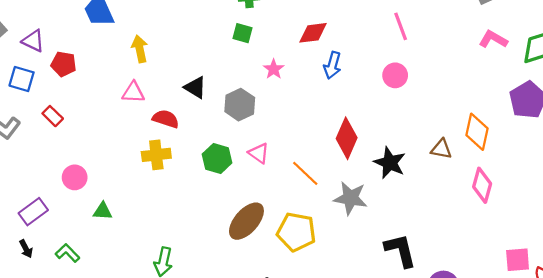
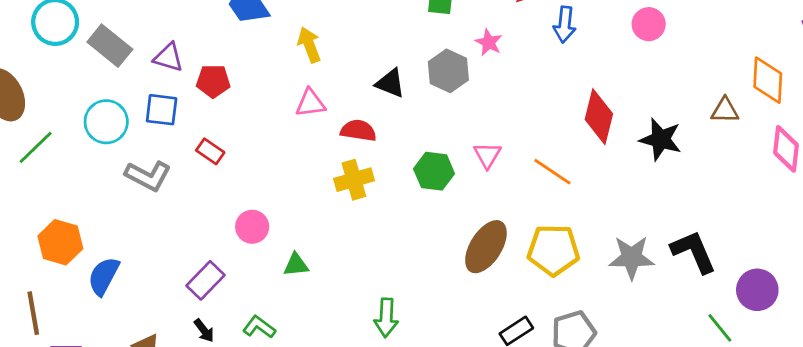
gray hexagon: (240, 105) -> (448, 71), moved
pink triangle: (259, 153) -> (487, 155), turned 35
gray star: (351, 198) -> (632, 258), moved

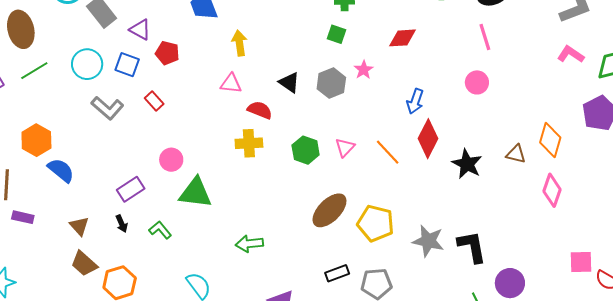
blue arrow: (565, 25) -> (415, 101), moved
orange line: (552, 172) -> (388, 152), moved
green triangle: (296, 265) -> (195, 193), size x1.8
blue semicircle: (104, 276) -> (61, 170), turned 88
green arrow: (386, 318) -> (249, 244), turned 68

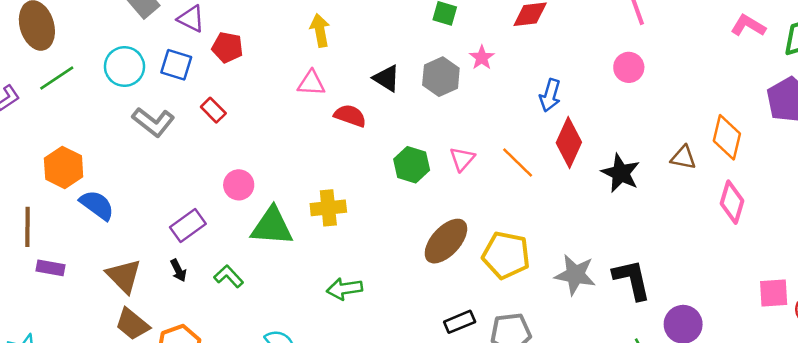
yellow cross: (249, 143) -> (328, 208), moved
brown triangle: (79, 226) -> (124, 276), size x1.4

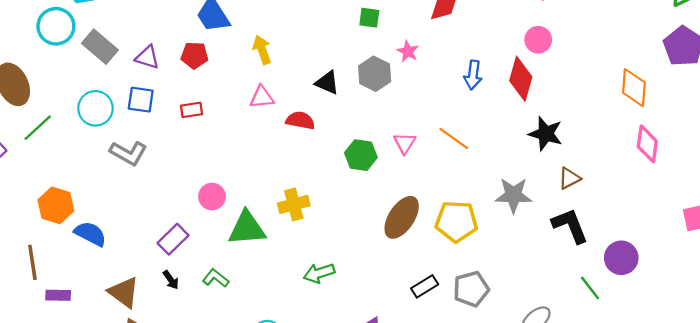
red pentagon: (227, 47) -> (195, 55), moved
red rectangle: (213, 110) -> (192, 110), moved, turned -45
red diamond: (569, 143) -> (521, 79), moved
brown triangle: (683, 157) -> (569, 178), moved, turned -30
gray star: (575, 275) -> (513, 195), moved

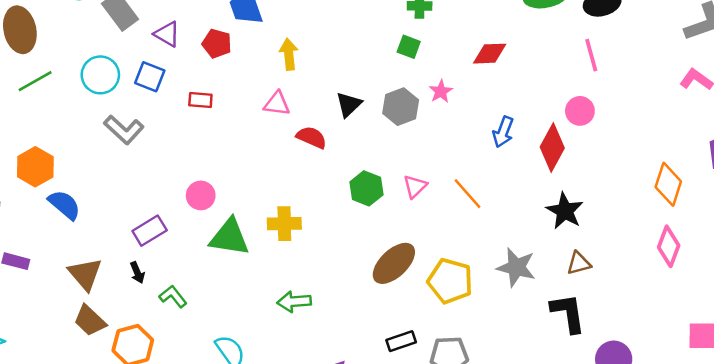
black triangle: (327, 83) -> (349, 104), turned 40
green L-shape: (216, 278) -> (173, 297), moved

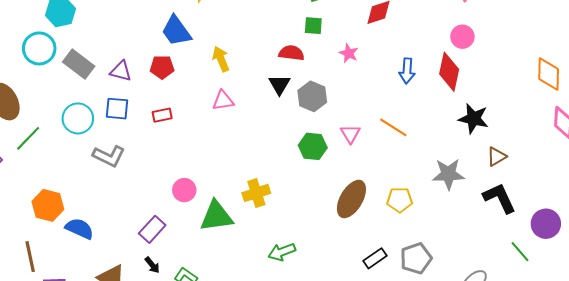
gray hexagon: (401, 107) -> (312, 96), moved
red semicircle: (312, 137) -> (291, 53), moved
yellow pentagon: (450, 281) -> (400, 200), size x0.7

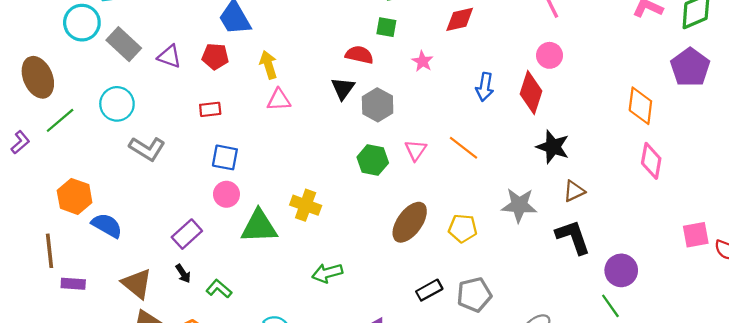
yellow arrow: (221, 59) -> (268, 65), moved
blue square: (117, 109) -> (225, 157), moved
yellow cross: (256, 193) -> (306, 205), turned 32
green line: (520, 252) -> (610, 306), moved

